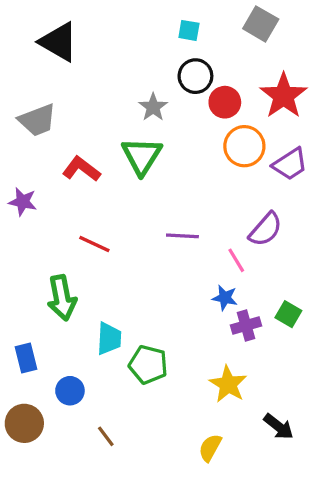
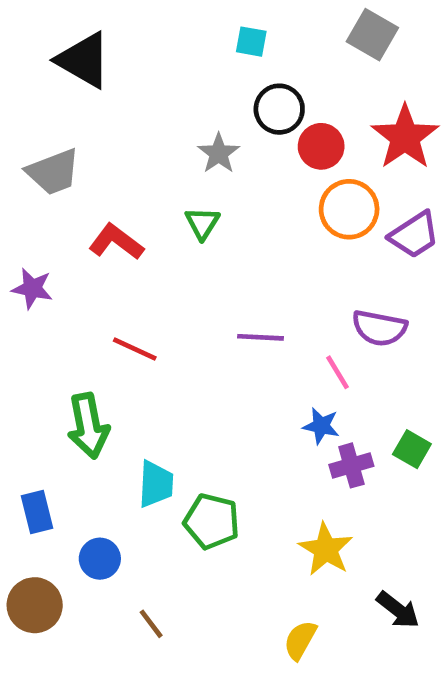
cyan square: (189, 30) -> (251, 42), moved
green triangle: (142, 156) -> (202, 223), size x0.6
purple semicircle: (266, 229) -> (379, 328), turned 60

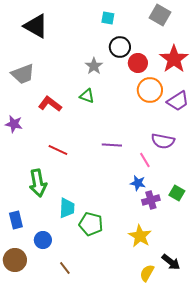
green triangle: (202, 223) -> (87, 96), turned -42
yellow semicircle: (300, 640) -> (147, 273), moved

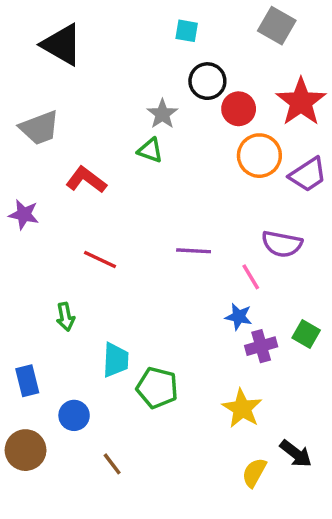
green triangle: (87, 96) -> (150, 150), moved
green arrow: (38, 183) -> (65, 317), size x0.6

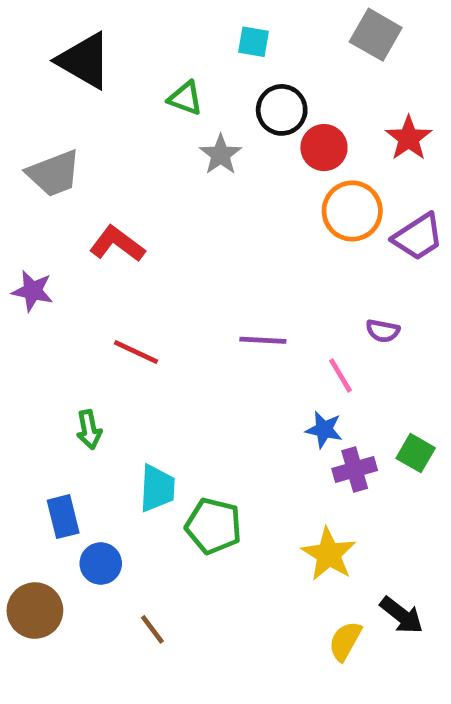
red star: (301, 102) -> (409, 138), size x0.7
green triangle: (150, 150) -> (185, 98), moved
purple semicircle: (282, 244) -> (383, 331), size x0.6
blue rectangle: (27, 381) -> (63, 517), moved

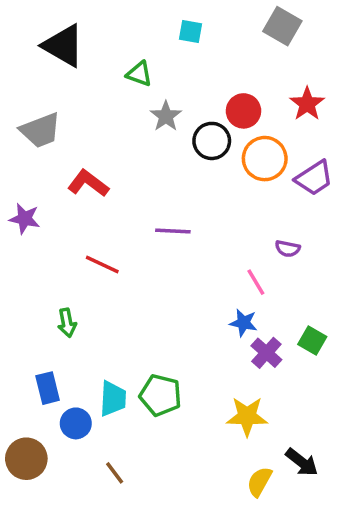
black circle: (282, 110) -> (212, 141), moved
purple line: (263, 340) -> (173, 231), moved
purple cross: (355, 470) -> (266, 353), turned -32
cyan trapezoid: (157, 488) -> (113, 399), moved
yellow star: (329, 554) -> (247, 416), turned -30

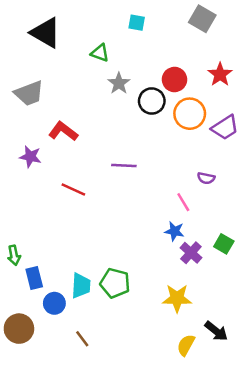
purple star: (25, 219) -> (30, 157), moved
green arrow: (67, 323) -> (14, 255), moved

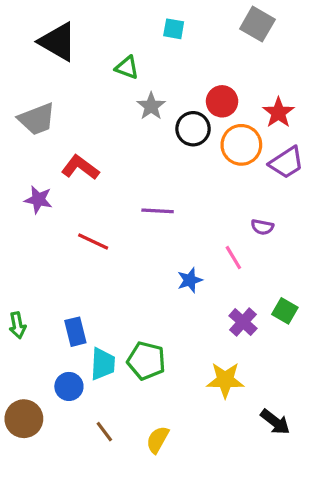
red star: (220, 74) -> (278, 113), moved
blue star: (174, 231) -> (190, 280), moved, turned -30
blue rectangle: (34, 278) -> (75, 332), moved
yellow semicircle: (186, 345) -> (158, 440), moved

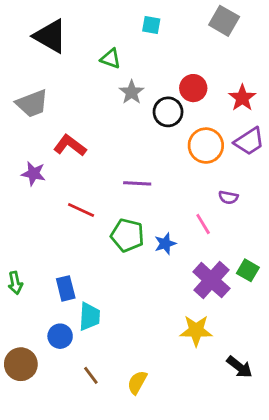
orange circle: (241, 145) -> (206, 146), moved
purple cross: (243, 322) -> (211, 280), size x1.5
green pentagon: (146, 361) -> (127, 235), moved

